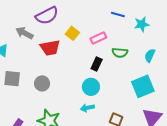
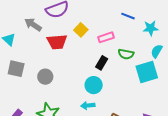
cyan semicircle: (150, 55) -> (157, 51), moved
cyan square: (143, 86) -> (147, 72), moved

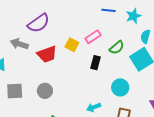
yellow square: (81, 30) -> (72, 45), moved
green semicircle: (126, 54) -> (117, 48), turned -35
cyan circle: (94, 85) -> (120, 87), moved

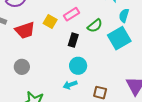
cyan circle: (120, 87) -> (78, 66), moved

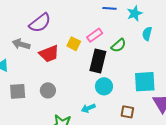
cyan square: (119, 38) -> (145, 82), moved, turned 30
black rectangle: (73, 40) -> (98, 61), size x1.6
cyan arrow: (70, 85) -> (88, 108), moved

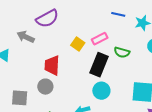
green semicircle: (119, 45) -> (122, 52), turned 49
red trapezoid: (49, 54) -> (52, 65), moved, turned 105
gray square: (18, 91) -> (20, 98), moved

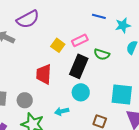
red trapezoid: (52, 65) -> (44, 74), moved
gray circle: (45, 87) -> (25, 100), moved

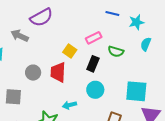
yellow square: (58, 45) -> (70, 51), moved
black rectangle: (79, 66) -> (93, 64), size x0.7
gray circle: (25, 100) -> (33, 73), moved
cyan arrow: (62, 111) -> (69, 105), moved

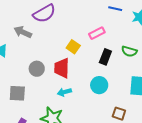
green semicircle: (116, 52) -> (129, 51), moved
black rectangle: (93, 64) -> (105, 57), moved
cyan arrow: (69, 105) -> (64, 92), moved

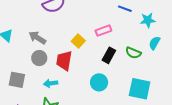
gray arrow: (23, 32) -> (37, 38), moved
cyan arrow: (64, 92) -> (51, 83), moved

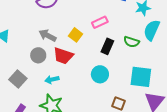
gray arrow: (37, 38) -> (48, 35), moved
cyan semicircle: (154, 43) -> (152, 30), size x1.5
red trapezoid: (64, 61) -> (63, 56), turned -75
gray square: (17, 80) -> (18, 79), turned 36

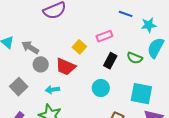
gray arrow: (48, 35) -> (30, 47), moved

